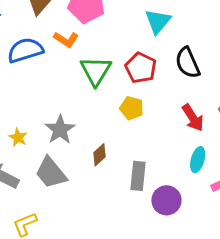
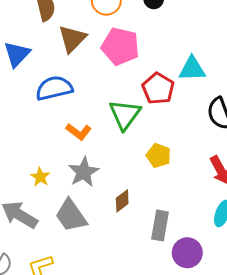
cyan triangle: (158, 21) -> (192, 69), turned 44
orange L-shape: (66, 39) -> (79, 132), moved
red pentagon: (141, 68) -> (158, 89), moved

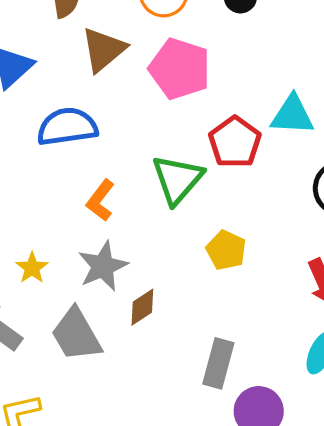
orange L-shape: (79, 132) -> (100, 200), turned 85
brown diamond: (122, 201) -> (142, 307), moved

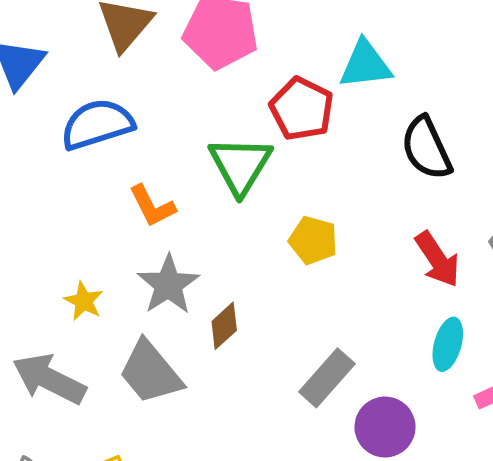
orange L-shape: (100, 200) -> (152, 206), turned -54
gray rectangle: (218, 363) -> (327, 378), turned 36

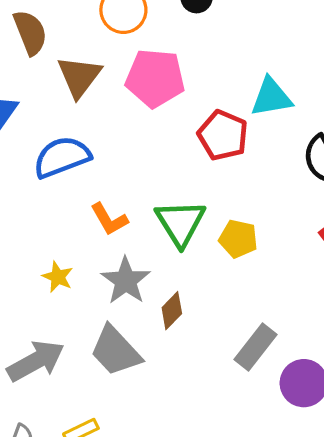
green triangle: (240, 165) -> (180, 223), moved
yellow star: (84, 301) -> (58, 277), moved
gray arrow: (49, 379) -> (36, 361), turned 128

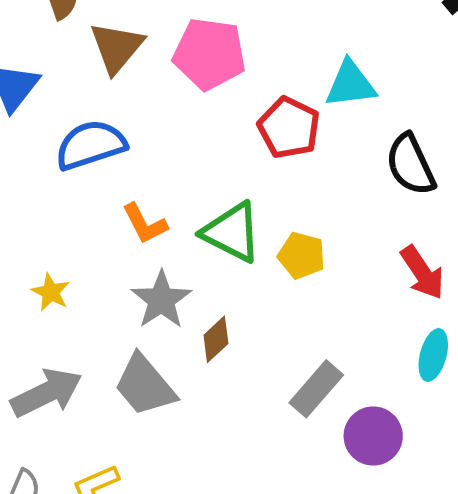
green triangle: (180, 223) -> (232, 232), turned -34
yellow star: (58, 277) -> (51, 292), moved

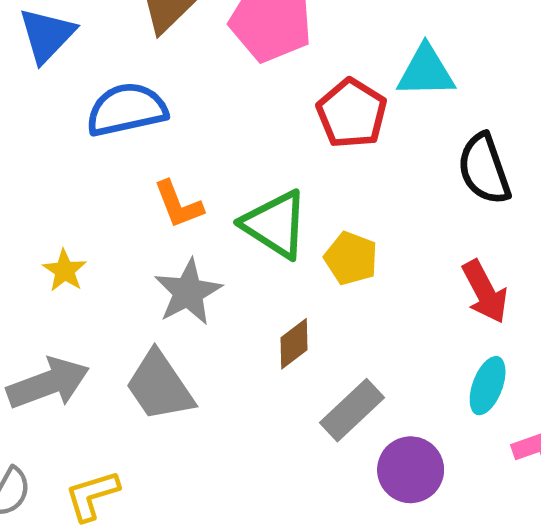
brown diamond: (216, 339) -> (294, 344), moved

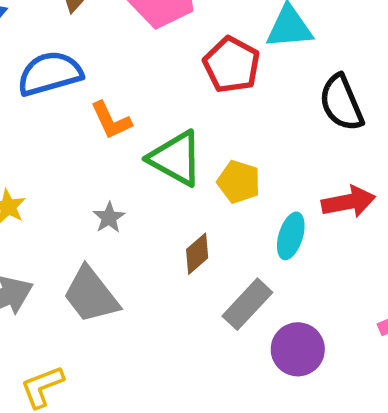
orange L-shape: (178, 204) -> (111, 120), moved
gray star: (188, 292) -> (109, 218), size x0.6
red arrow: (485, 292) -> (348, 202), turned -69
cyan ellipse: (488, 386) -> (291, 236), moved

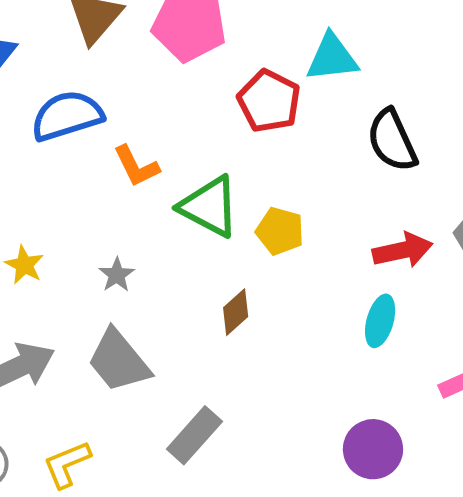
gray star: (109, 218) -> (117, 275), moved
cyan ellipse: (291, 236) -> (380, 321), moved
gray rectangle: (247, 304) -> (194, 435), moved
purple circle: (298, 349) -> (373, 449), moved

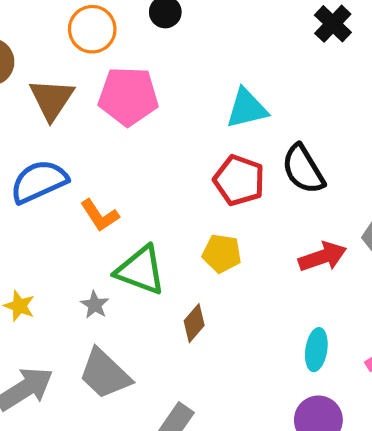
red pentagon: (269, 101) -> (239, 180), moved
green triangle: (209, 207) -> (141, 270), moved
cyan ellipse: (380, 321) -> (316, 350), moved

